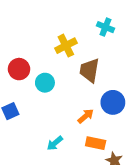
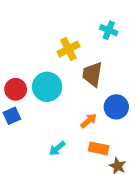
red circle: (19, 69) -> (16, 89), moved
cyan circle: (45, 83) -> (47, 87), size x1.5

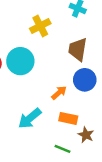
brown trapezoid: (92, 74) -> (78, 49), moved
cyan arrow: (57, 148) -> (30, 118), size x1.5

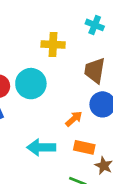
yellow cross: (40, 26) -> (53, 44), turned 30
cyan arrow: (30, 118) -> (41, 147), turned 40

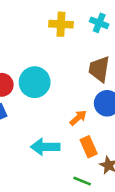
yellow cross: (53, 44) -> (61, 24), moved
orange rectangle: (84, 147) -> (89, 147), turned 54

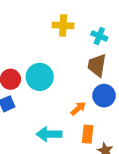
cyan cross: (99, 23) -> (99, 36), moved
orange rectangle: (89, 147) -> (88, 134), turned 30

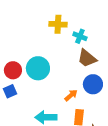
cyan cross: (99, 36) -> (80, 36), moved
brown trapezoid: (97, 65) -> (87, 58), turned -60

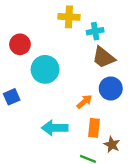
cyan cross: (80, 36) -> (95, 31), turned -32
red circle: (13, 70) -> (20, 44), moved

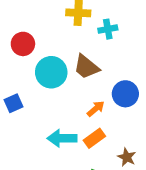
brown trapezoid: (104, 57) -> (86, 67), moved
orange rectangle: (94, 128) -> (94, 138), moved, turned 48

